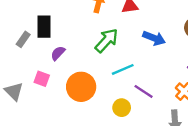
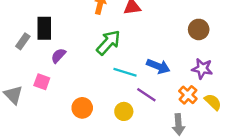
blue arrow: (154, 38) -> (158, 66), moved
cyan line: (123, 69) -> (125, 72), turned 40
orange circle: (81, 87) -> (82, 108), moved, size x0.7

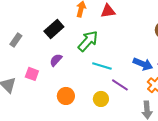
black rectangle: (44, 28) -> (54, 29), moved, turned 48
purple semicircle: (58, 56) -> (56, 60), moved
blue arrow: (158, 66) -> (143, 64), moved

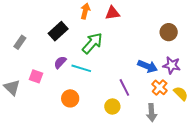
cyan line: (102, 66) -> (81, 68), moved
purple line: (120, 85) -> (124, 87), turned 30
yellow circle: (101, 99) -> (112, 106), moved

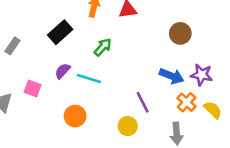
brown circle: (169, 32) -> (180, 33), moved
green arrow: (92, 43) -> (103, 47), size x0.7

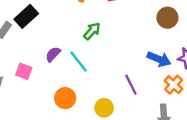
black rectangle: (60, 32) -> (26, 16), moved
cyan line: (89, 78) -> (79, 62), turned 35
yellow circle: (128, 126) -> (104, 108), moved

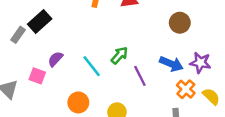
green arrow: (92, 31) -> (119, 55), moved
purple semicircle: (53, 54) -> (55, 59), moved
purple line: (131, 85) -> (140, 76), moved

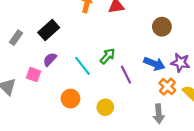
black rectangle: (40, 22) -> (49, 30), moved

